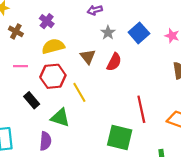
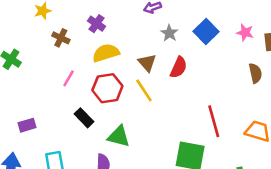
pink line: (21, 66) -> (69, 78), turned -56
yellow line: (79, 92) -> (144, 90), moved

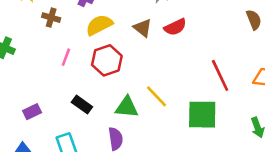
red semicircle: (179, 67) -> (175, 27), turned 50
yellow line: (144, 90) -> (156, 96), moved
black rectangle: (84, 118) -> (82, 104), moved

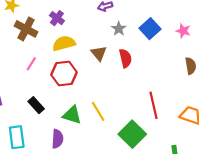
brown cross: (51, 18) -> (26, 29), size x1.5
red semicircle: (175, 27) -> (125, 58), turned -90
green square: (202, 115) -> (132, 134), turned 32

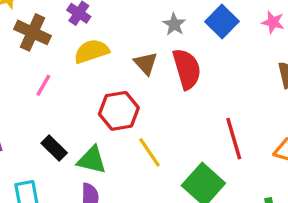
red semicircle: (125, 58) -> (187, 69), size x1.4
red hexagon: (64, 74) -> (119, 111), moved
green triangle: (72, 115) -> (92, 160), moved

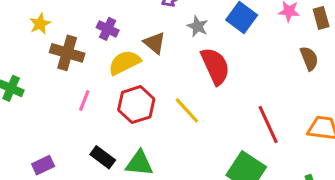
brown triangle: (146, 63) -> (155, 43), moved
red hexagon: (119, 111) -> (136, 105), moved
yellow line: (150, 152) -> (187, 110), moved

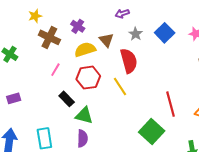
red semicircle: (215, 66) -> (129, 61), moved
black rectangle: (103, 157) -> (67, 99), moved
purple rectangle: (43, 165) -> (14, 98), moved

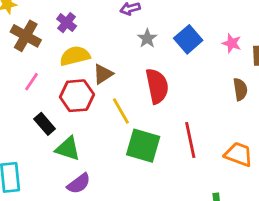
brown triangle: (106, 40) -> (103, 74), moved, turned 35
red semicircle: (129, 61) -> (157, 86), moved
green square: (152, 132) -> (143, 146), moved, turned -30
purple semicircle: (82, 138) -> (79, 184), moved, turned 48

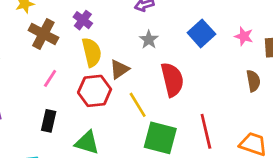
gray star: (147, 38) -> (149, 40), moved
yellow semicircle: (75, 56) -> (92, 52), turned 92
black rectangle: (45, 124) -> (49, 121), moved, turned 55

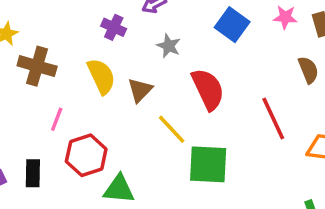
purple cross: (83, 20) -> (114, 27), moved
red hexagon: (95, 91) -> (86, 155), moved
black rectangle: (49, 121) -> (33, 173), moved
red line: (206, 131) -> (273, 118), moved

